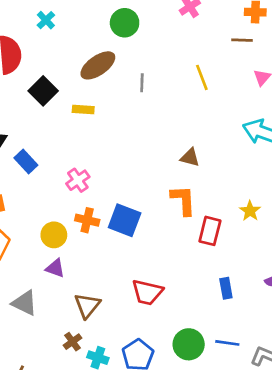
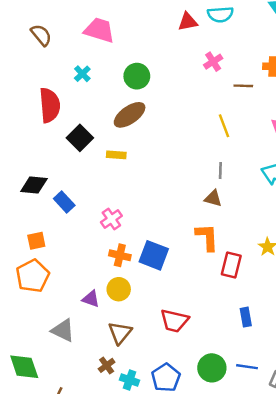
green circle: (125, 23) -> (137, 76), moved
brown line: (242, 40) -> (243, 86), moved
gray line: (142, 83) -> (220, 171), moved
yellow circle: (54, 235) -> (119, 289), moved

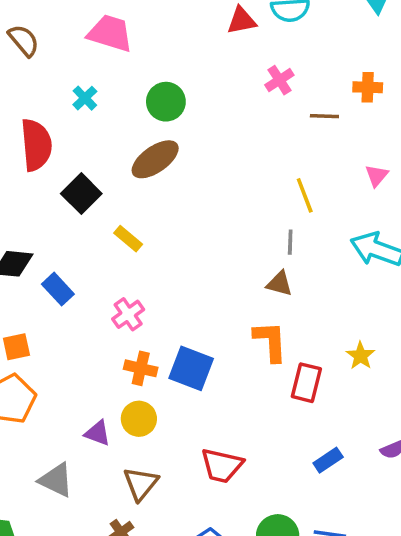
yellow line: (224, 126) -> (305, 195), moved
yellow rectangle: (116, 155) -> (128, 239), moved, turned 36
blue rectangle: (246, 317) -> (328, 460), turned 66

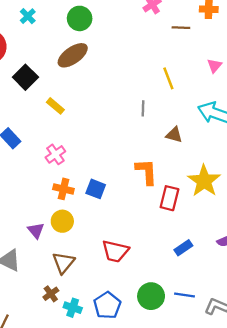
gray line: (290, 242) -> (143, 108), moved
brown triangle: (279, 284) -> (174, 135), moved
yellow star: (360, 356) -> (204, 181), size x1.8
blue square: (191, 368) -> (96, 189), size x0.7
purple triangle: (97, 433) -> (36, 230), turned 30

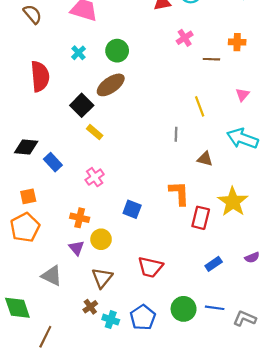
cyan cross: (28, 16) -> (79, 53), moved
black square: (25, 77) -> (82, 105), moved
orange cross: (63, 189) -> (80, 218), moved

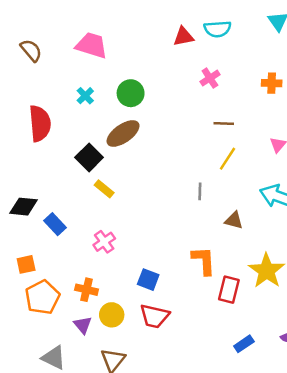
brown line: (211, 59) -> (224, 123), moved
yellow line: (200, 106) -> (228, 159), turned 54
orange pentagon: (25, 227) -> (42, 297), moved
red trapezoid: (150, 267) -> (155, 316), moved

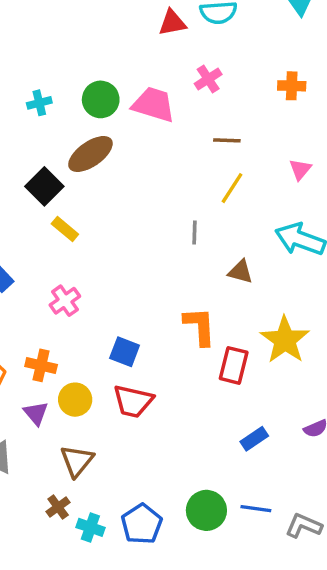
pink trapezoid: (92, 45) -> (154, 105), moved
cyan cross: (85, 96) -> (39, 103), turned 30

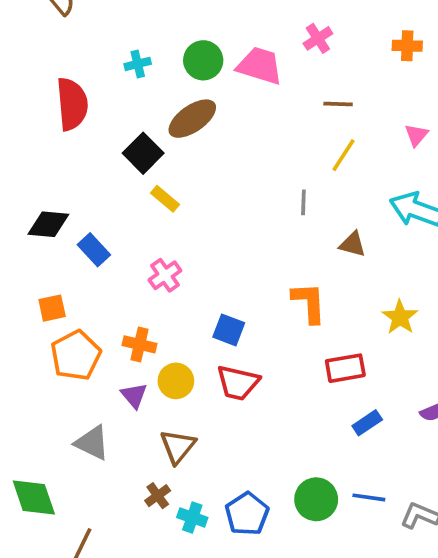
yellow star: (285, 340) -> (400, 317), size x0.7
red rectangle: (234, 365) -> (345, 368), moved, turned 66

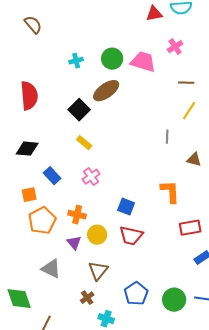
red semicircle: (72, 104) -> (29, 96), moved
yellow rectangle: (165, 199) -> (84, 143), moved
blue rectangle: (94, 250) -> (52, 176), moved
blue pentagon: (247, 514) -> (136, 294), moved
cyan cross: (192, 517) -> (106, 319), moved

